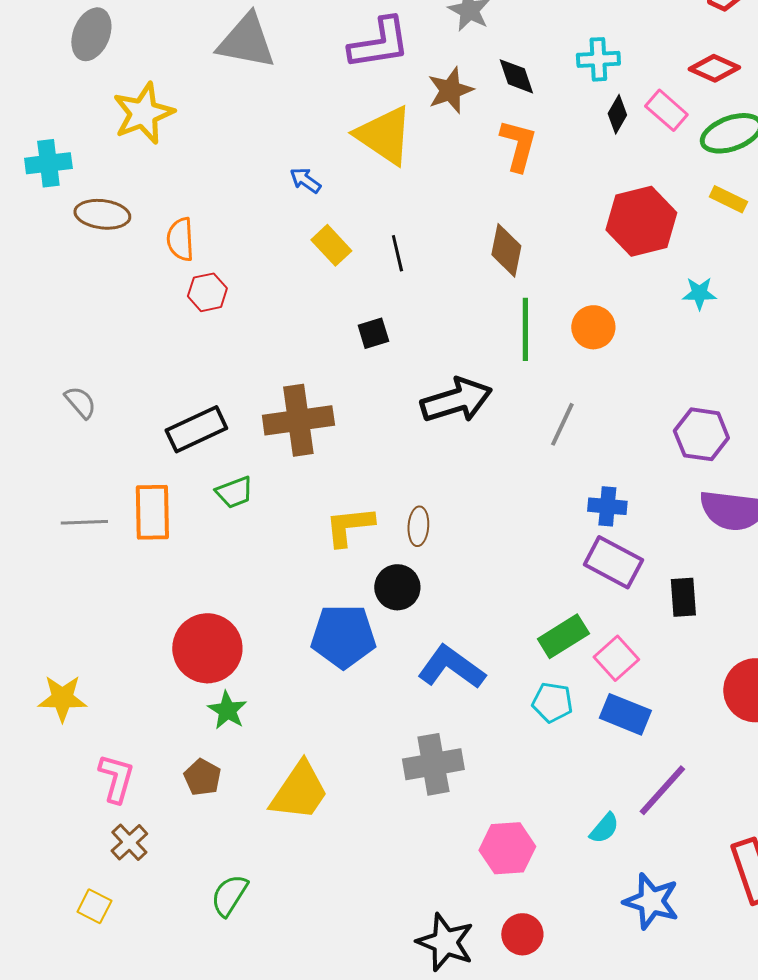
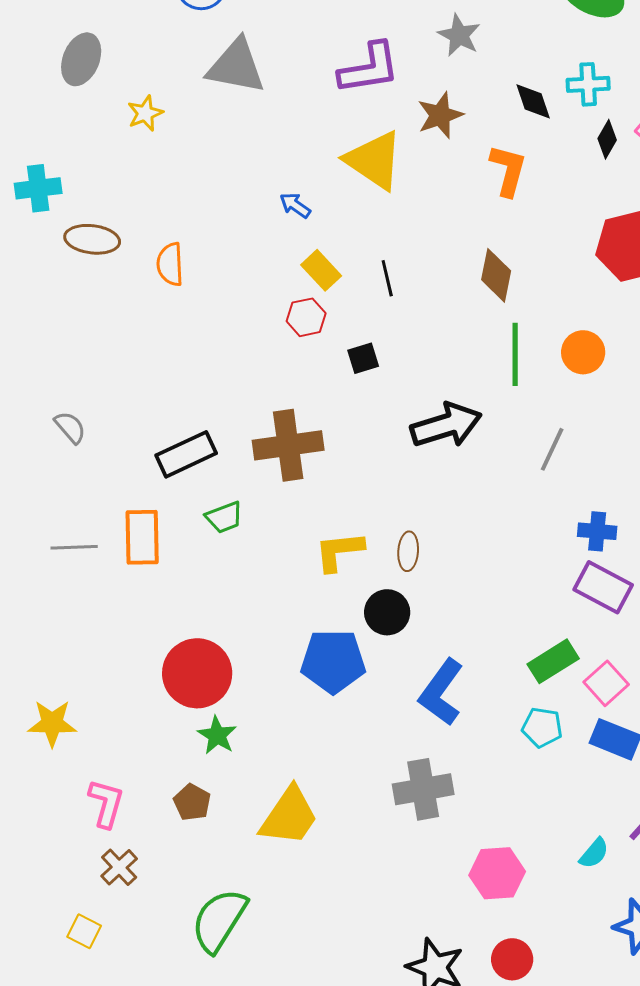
black diamond: (516, 76) -> (533, 101), moved
yellow star: (143, 113) -> (145, 113), moved, size x0.6
red hexagon: (207, 292) -> (306, 317), moved
blue L-shape: (451, 667) -> (441, 692), turned -90
green semicircle: (229, 895) -> (219, 920), size x1.5

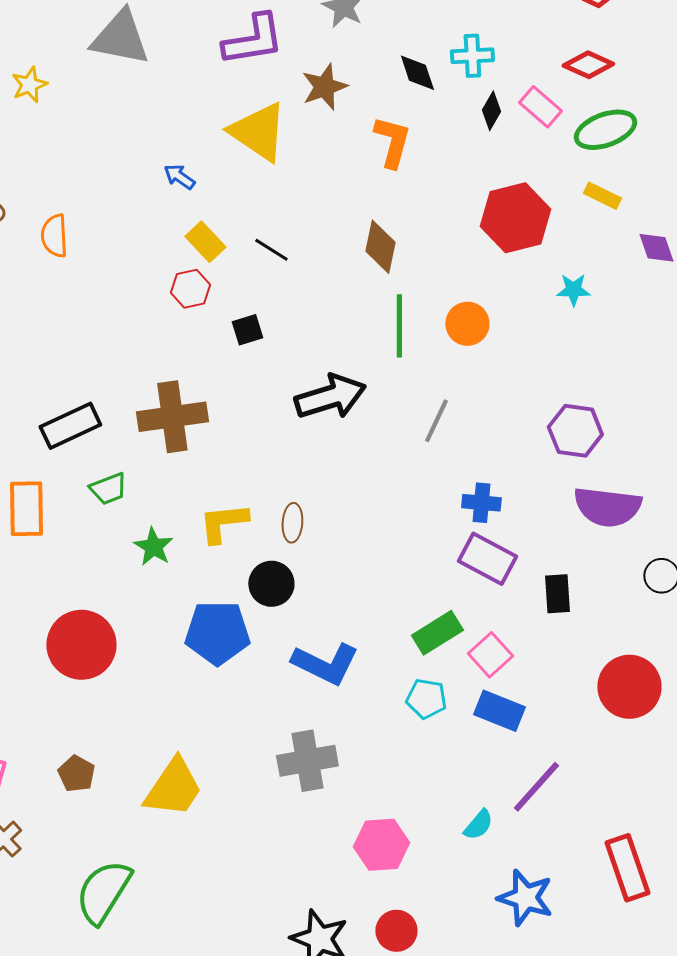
black line: (387, 278) -> (271, 250), turned -45
blue L-shape: (441, 692) -> (325, 664), turned -100
green star: (217, 735) -> (153, 547), moved

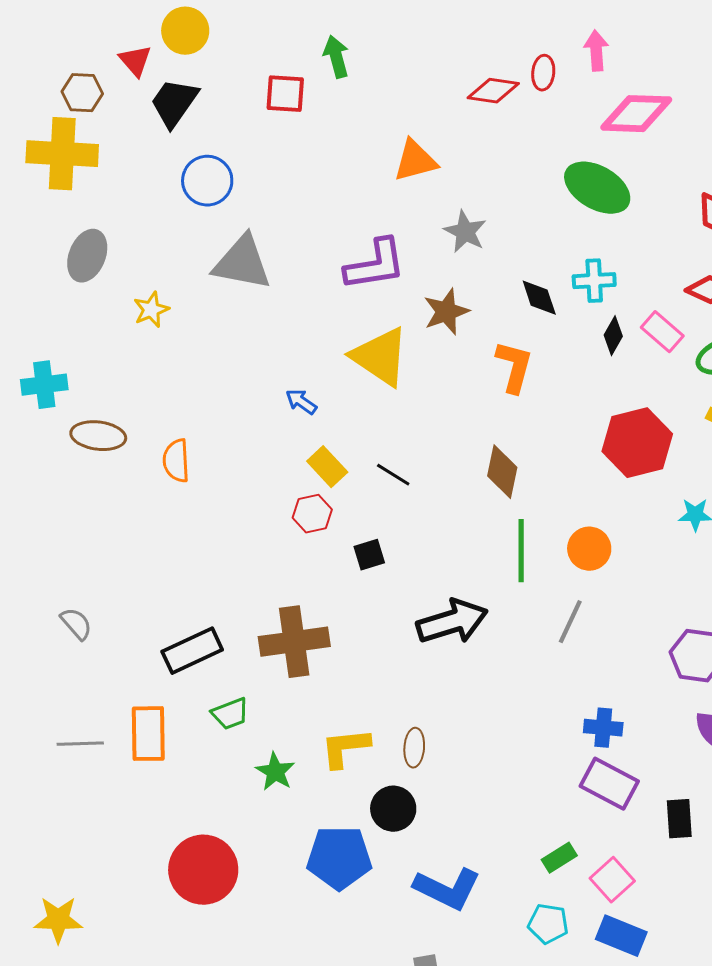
gray line: (436, 421) -> (570, 622), moved
green rectangle: (437, 633) -> (559, 858), size x0.7

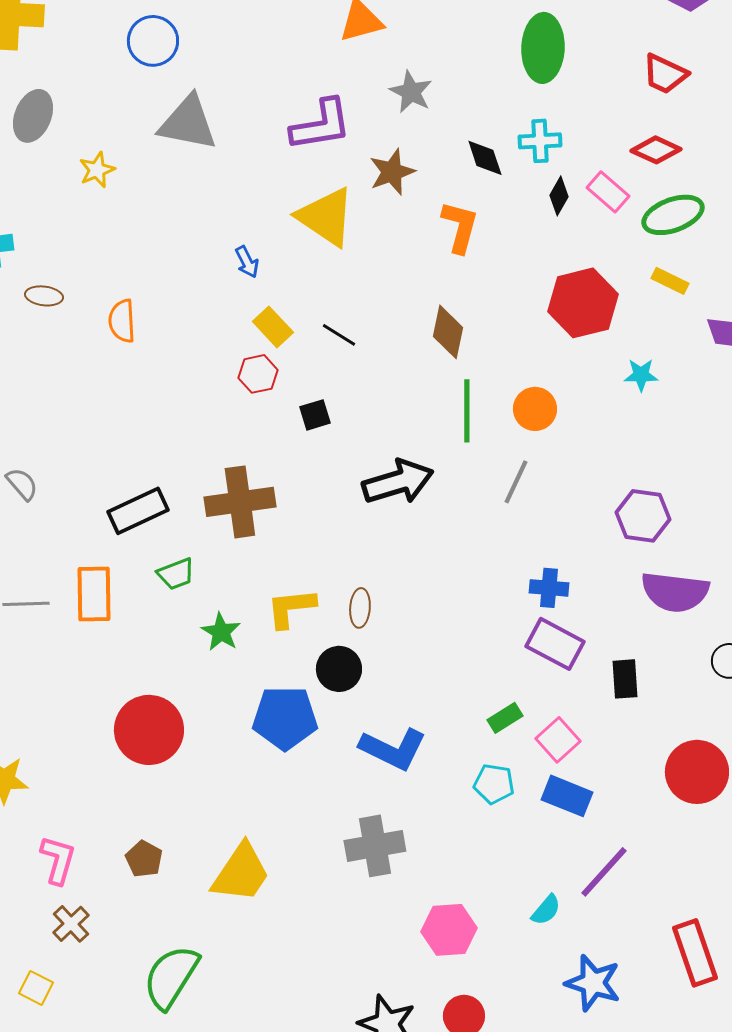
green ellipse: (597, 188) -> (543, 48), turned 62
blue arrow: (301, 402) -> (247, 262), turned -152
brown ellipse: (98, 436) -> (44, 296), size x0.7

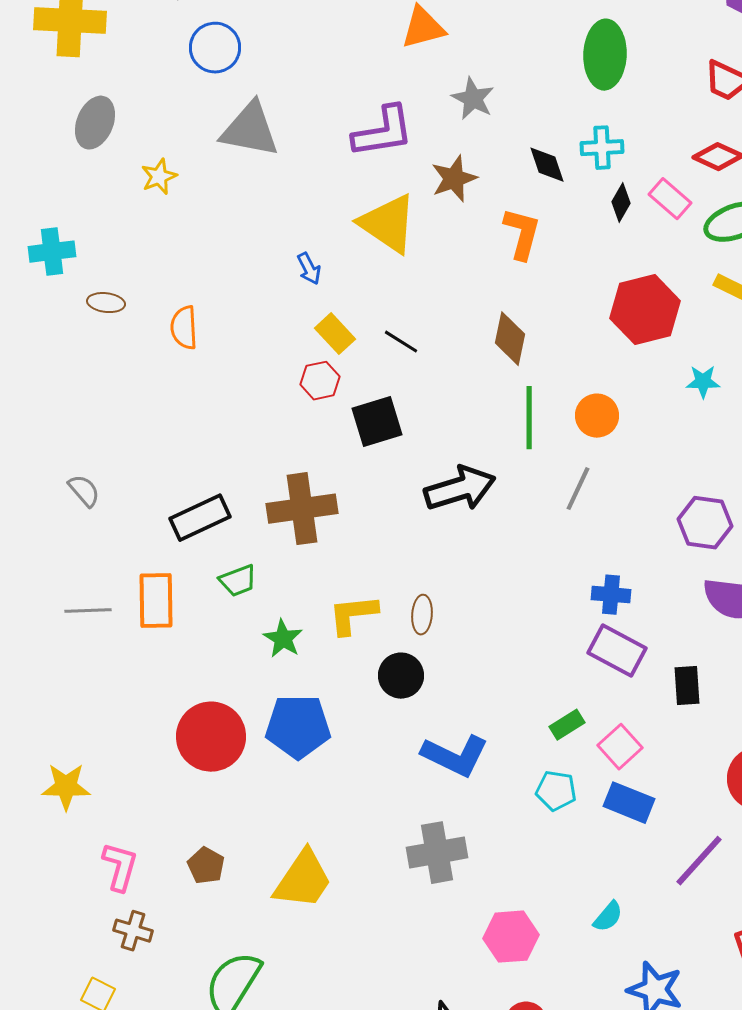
black square: (315, 415) -> (377, 422), size x1.6
blue pentagon: (285, 718) -> (298, 727), moved
purple line: (604, 872) -> (699, 861), moved
brown cross: (71, 924) -> (133, 931), turned -30

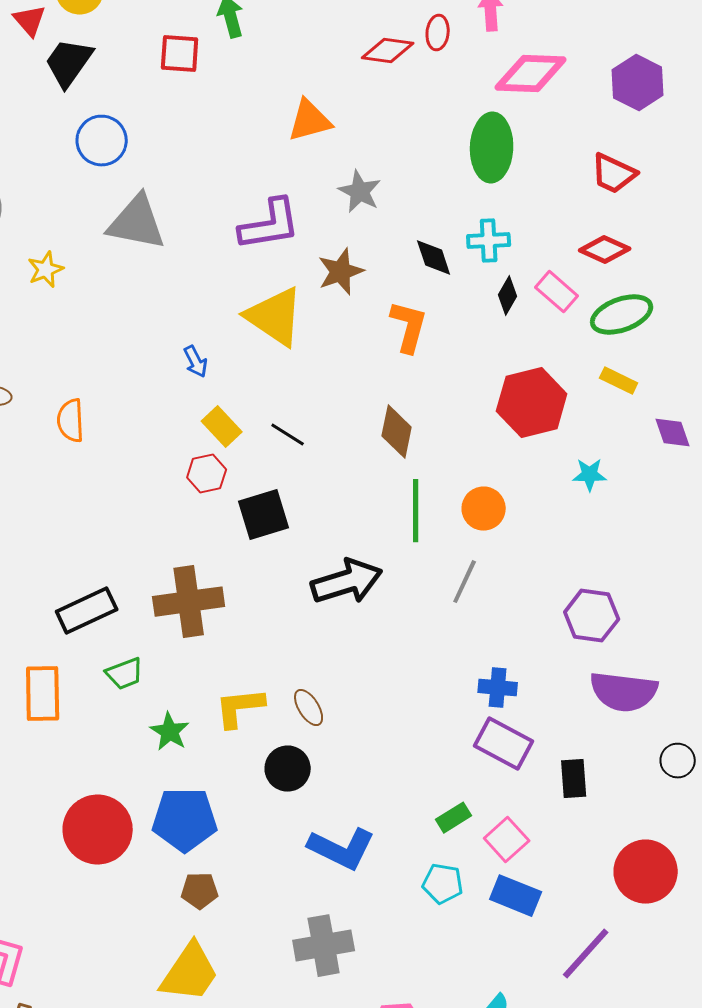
brown ellipse: (422, 615) -> (309, 708), turned -36
brown pentagon: (206, 866) -> (200, 891), moved, turned -30

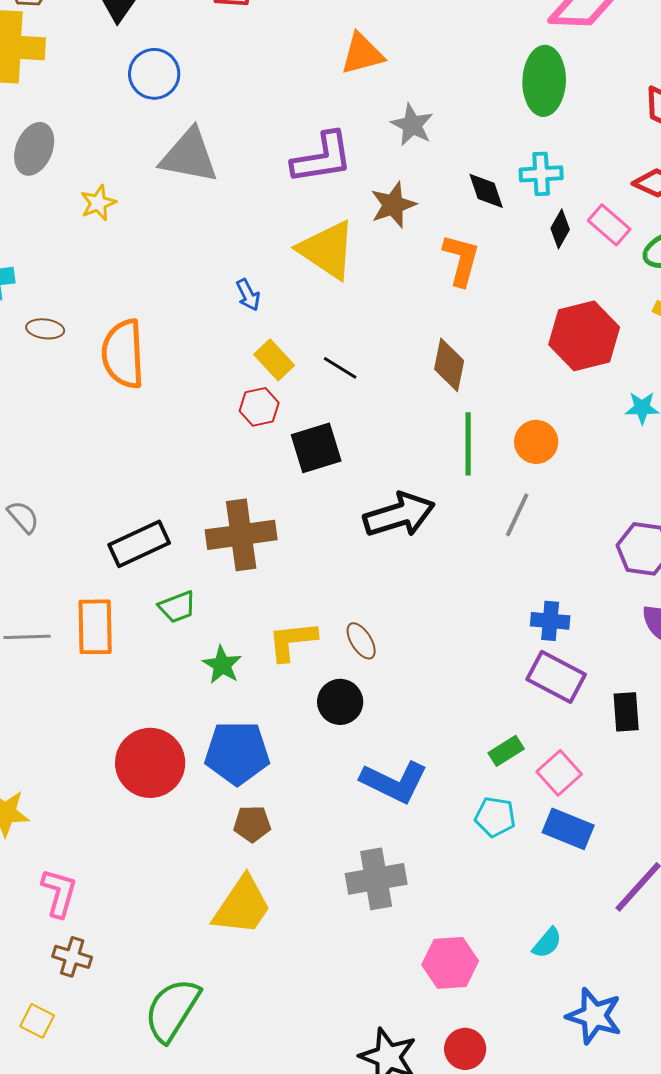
orange semicircle: (71, 421) -> (123, 354), size x1.6

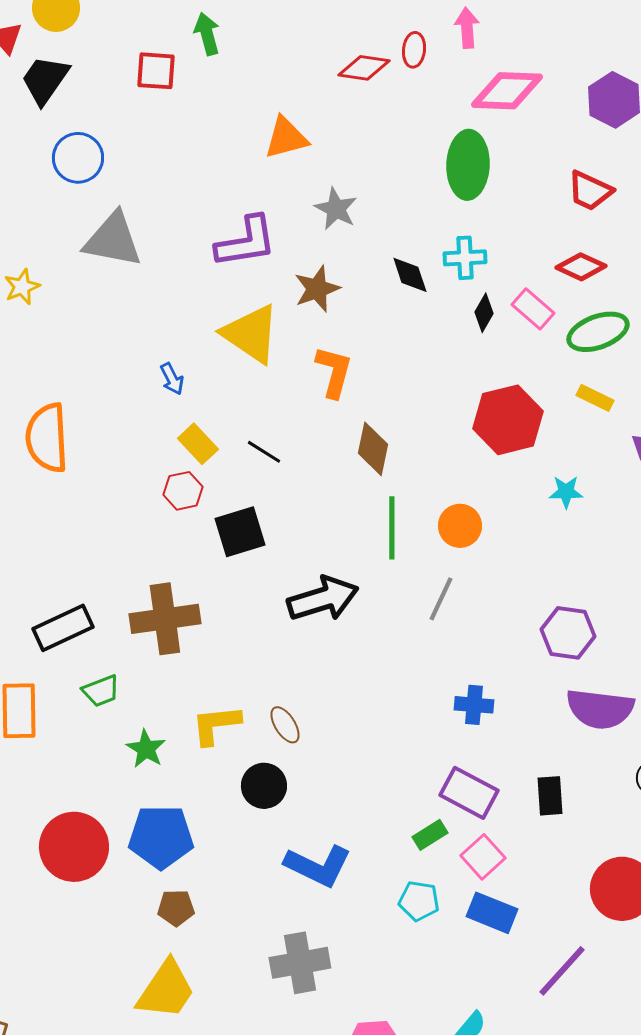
orange L-shape: (461, 260) -> (334, 372), moved
purple rectangle: (556, 677) -> (469, 793), moved

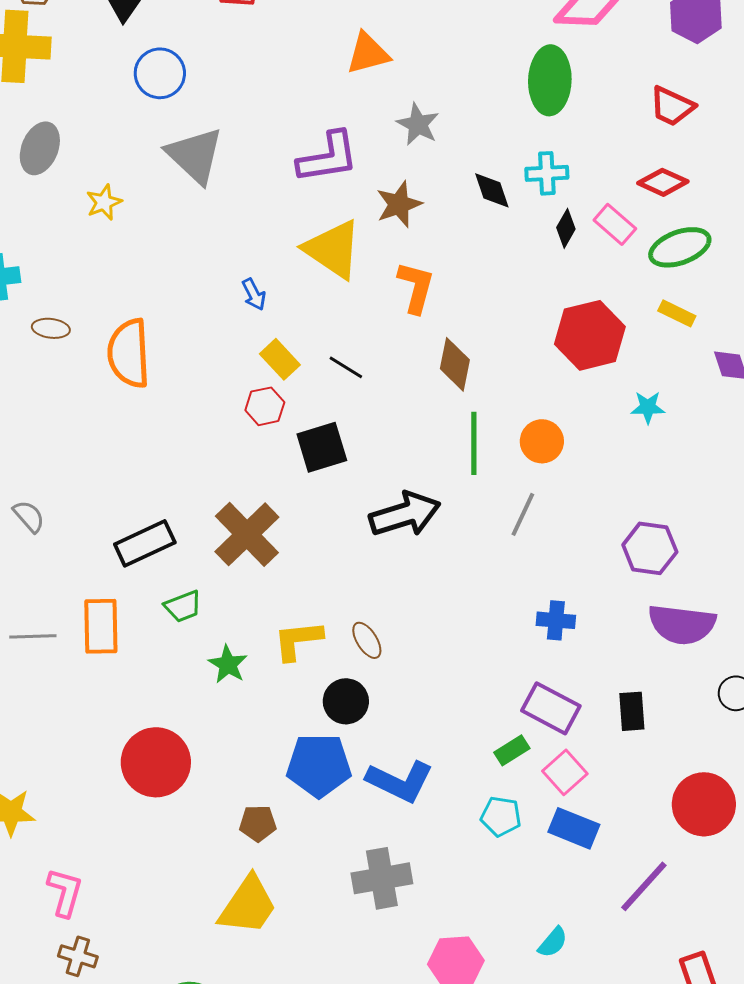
gray triangle: (113, 240) -> (195, 155), turned 32
brown cross: (165, 619) -> (247, 534), turned -36
blue pentagon: (161, 837) -> (319, 765), moved

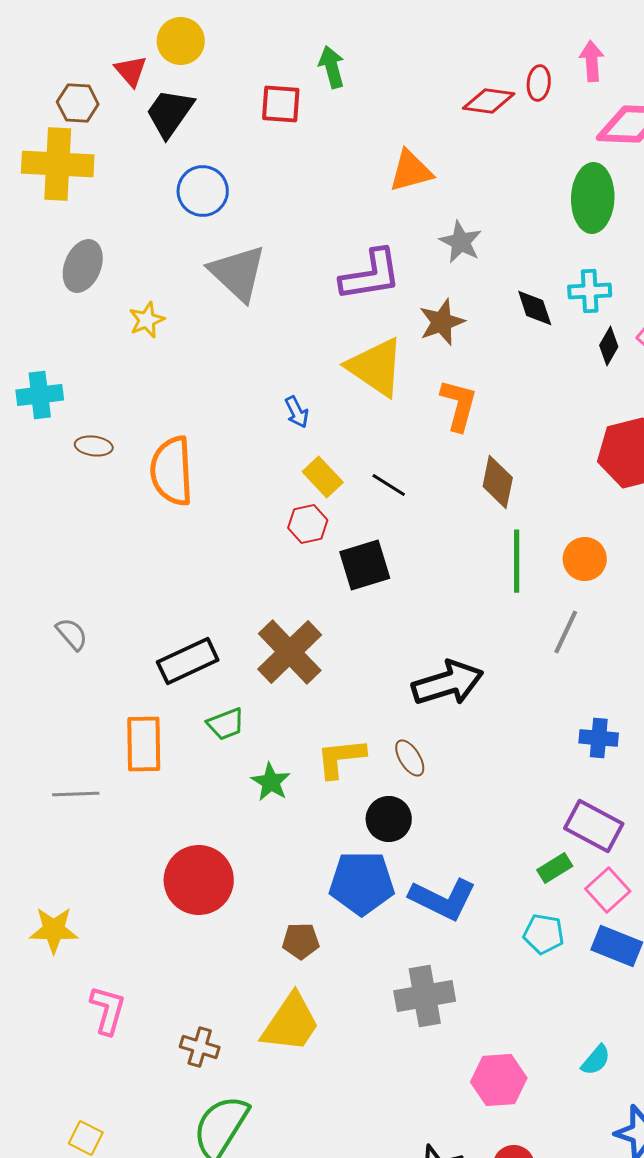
black arrow: (405, 514) -> (448, 683), moved
gray line: (33, 636) -> (76, 794), moved
brown cross: (78, 956) -> (200, 1047), moved

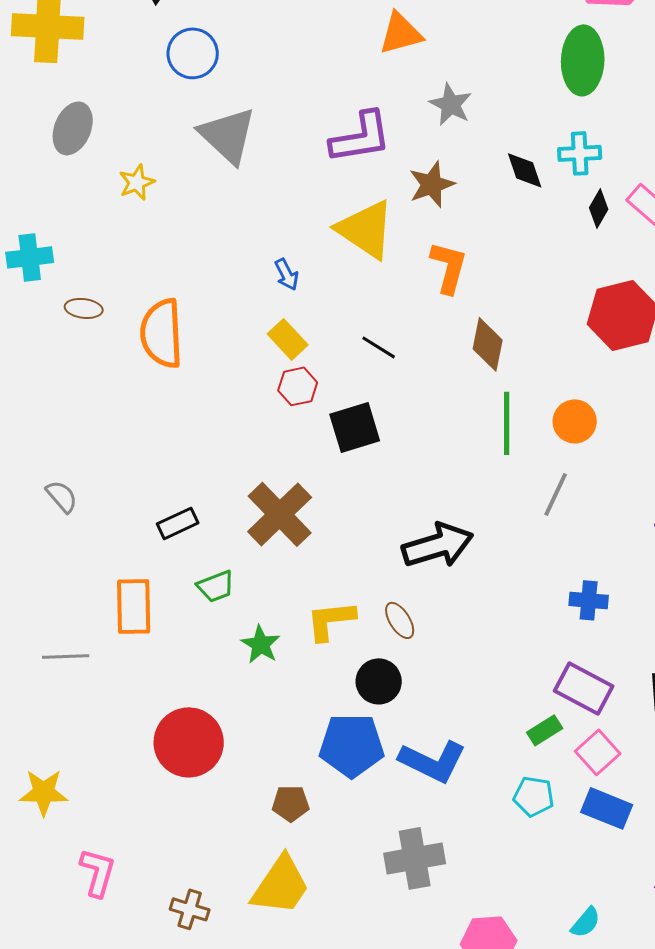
yellow rectangle: (323, 477) -> (288, 339), moved
black rectangle: (188, 661) -> (178, 523), size x0.7

